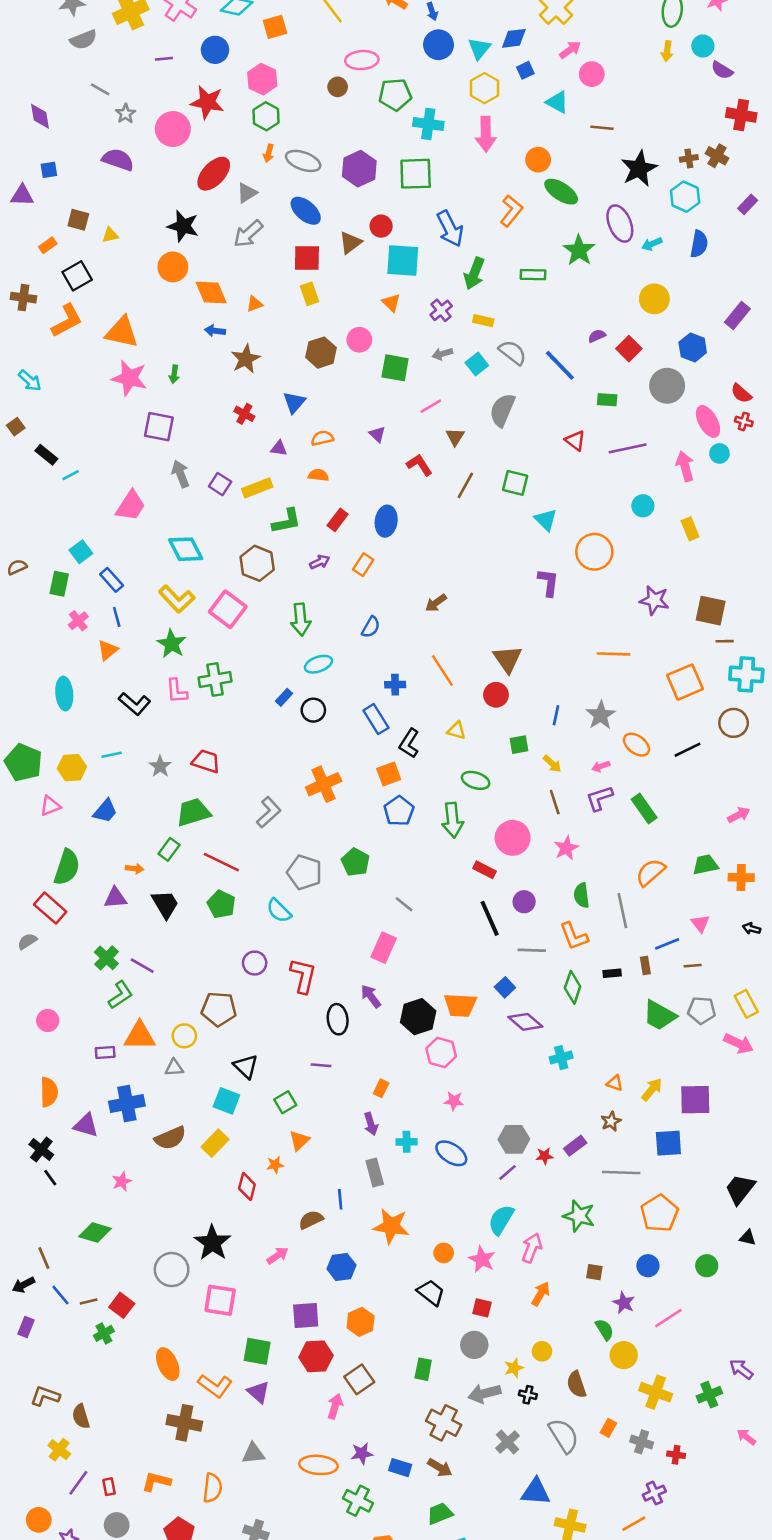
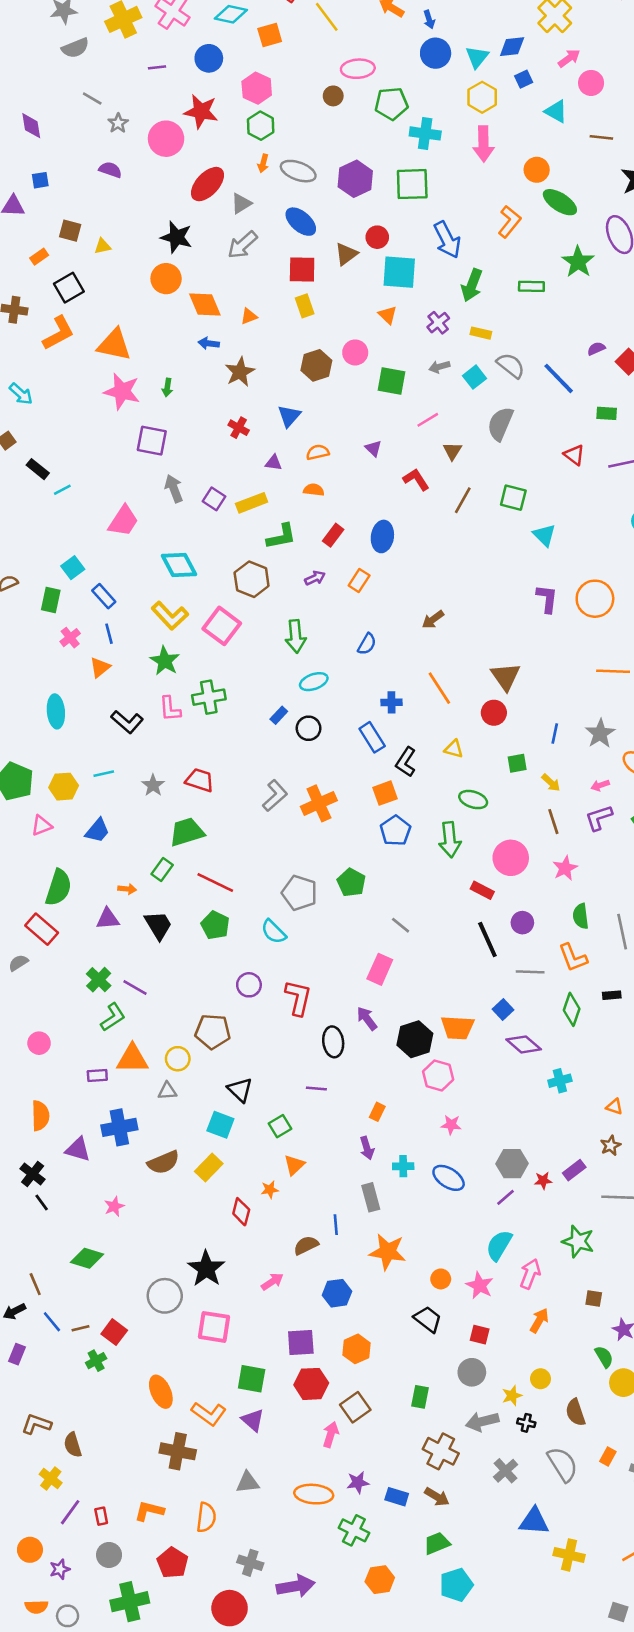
purple semicircle: (118, 160) -> (110, 170), size x0.7
orange circle: (594, 552) -> (595, 599), moved
gray L-shape: (269, 812) -> (275, 796), moved

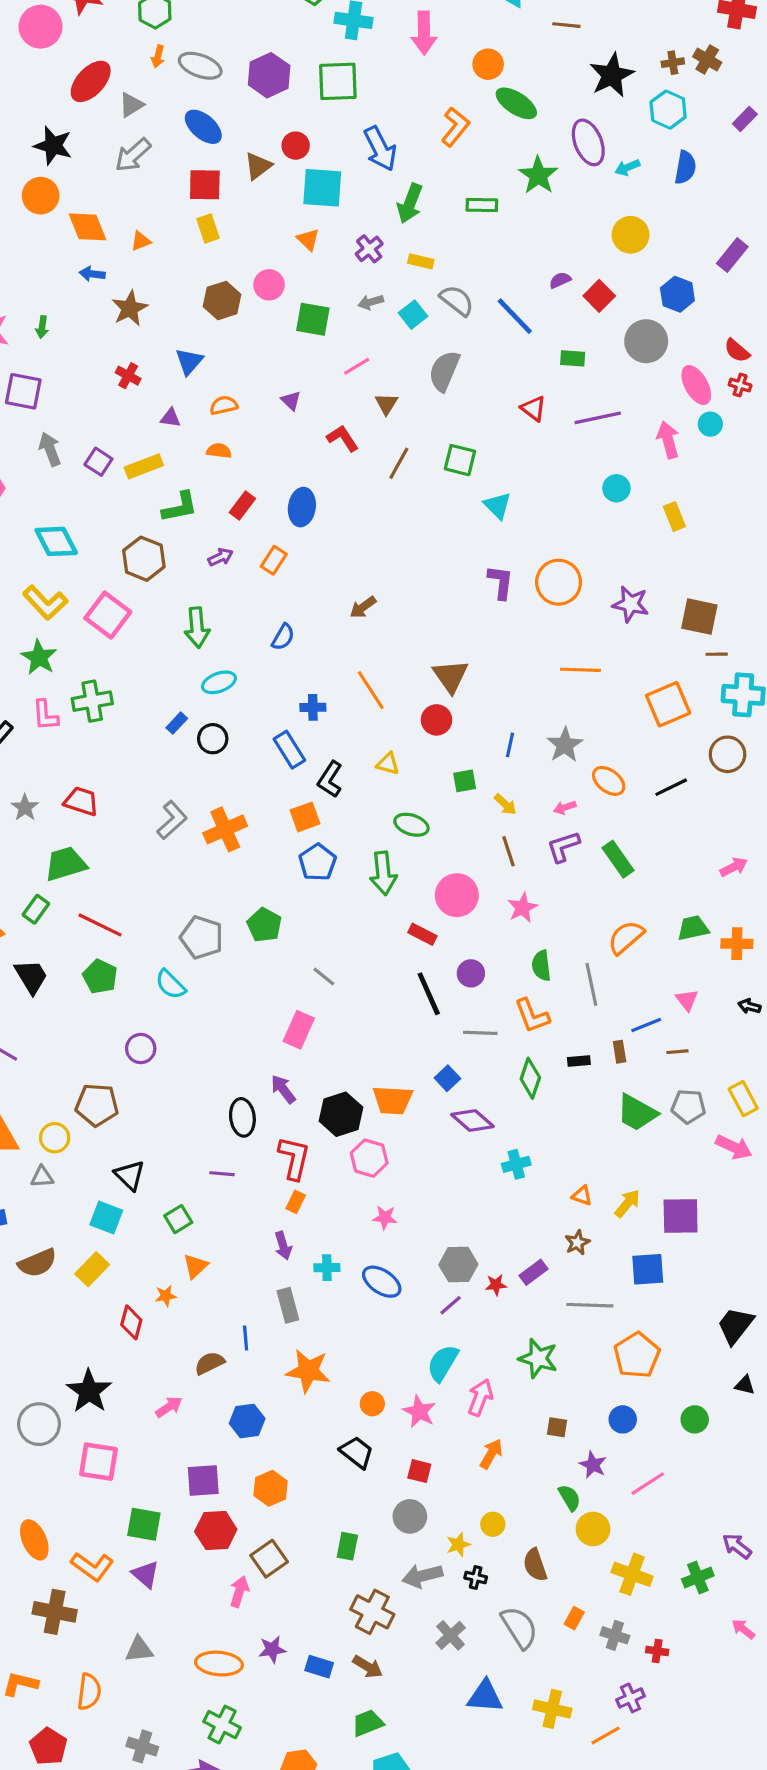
red L-shape: (298, 998) -> (294, 1158), moved
green cross: (354, 1530) -> (222, 1725), moved
yellow cross: (569, 1555) -> (552, 1709), moved

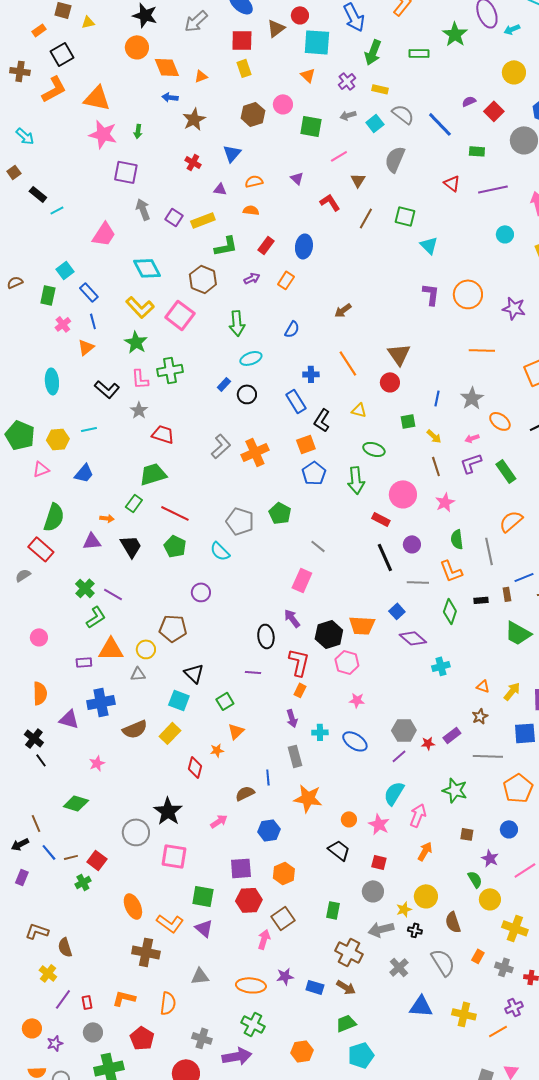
gray star: (25, 808) -> (139, 410), moved
yellow circle: (493, 1524) -> (426, 896), size x1.5

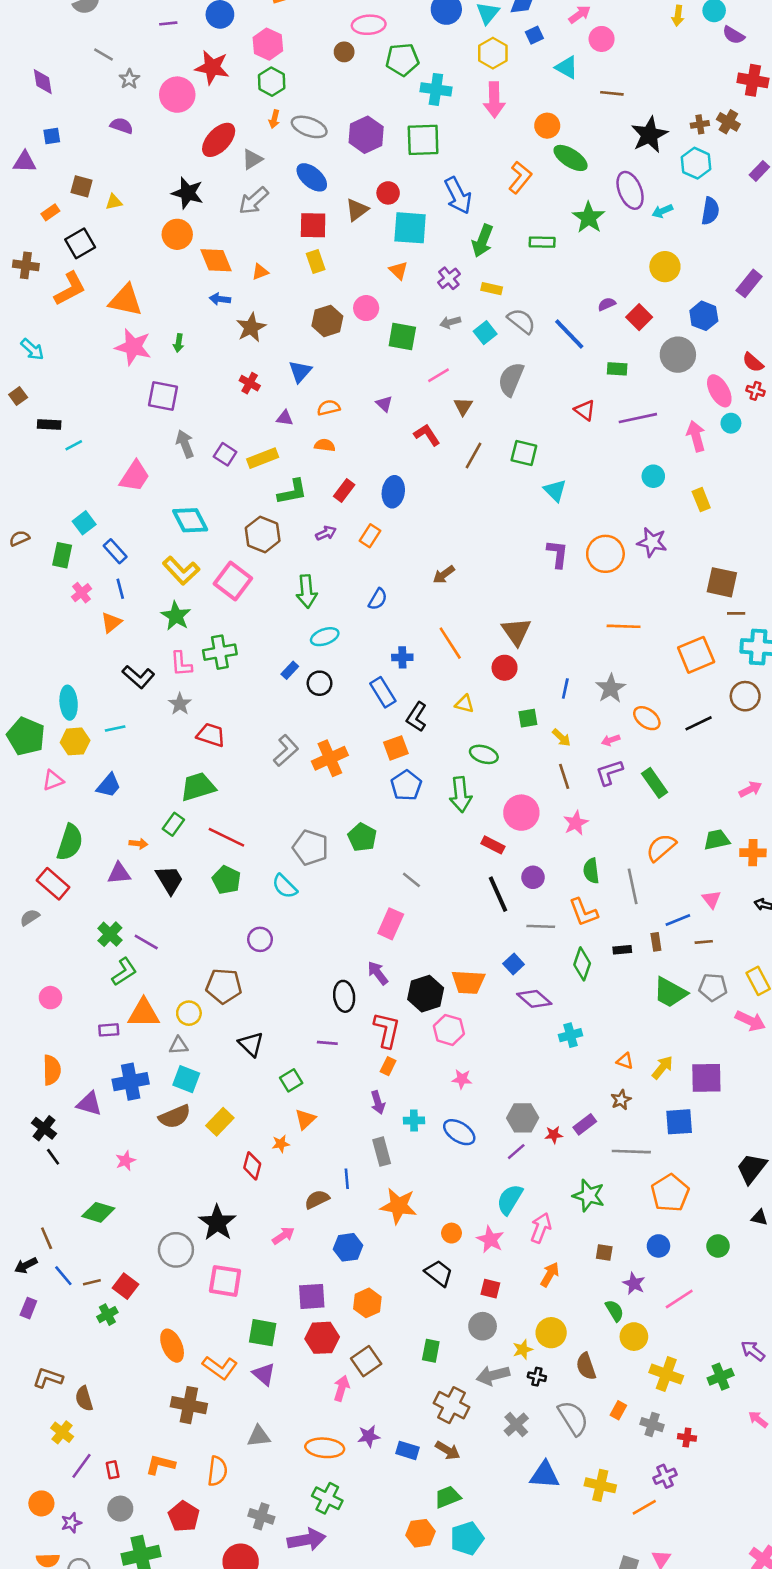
black rectangle: (38, 194) -> (49, 424), turned -36
purple star: (514, 308) -> (652, 542), moved
cyan ellipse: (52, 381) -> (69, 703), moved
cyan square: (179, 700) -> (186, 1079), moved
orange hexagon: (302, 1051) -> (420, 1533), moved

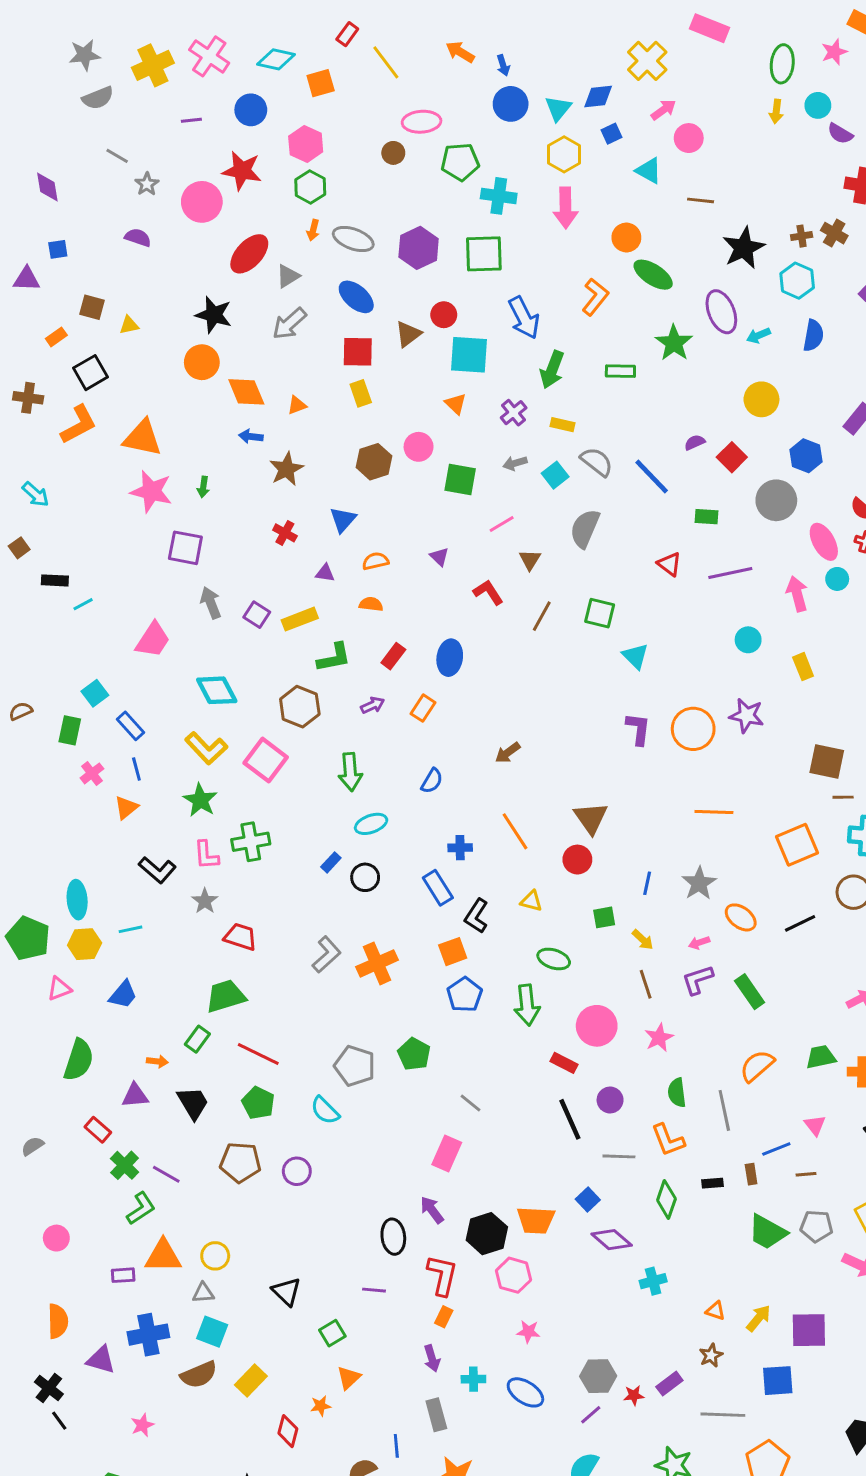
red rectangle: (53, 884) -> (98, 1130), moved, size x0.7
brown pentagon: (224, 986) -> (240, 1162), moved

